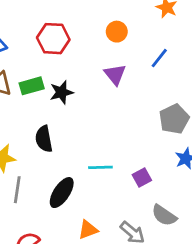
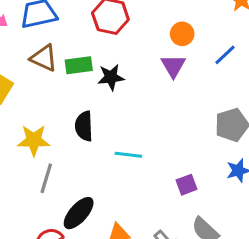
orange circle: (117, 32) -> (182, 34), moved
cyan line: (100, 167) -> (128, 155), moved
black ellipse: (62, 193) -> (79, 213), moved

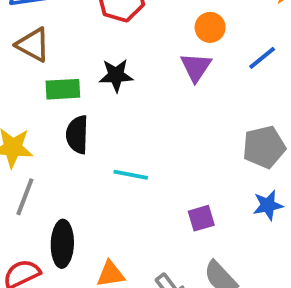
green rectangle: (79, 65) -> (63, 89), moved
black ellipse: (79, 213) -> (62, 244), turned -44

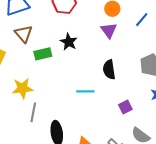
brown triangle: (33, 45) -> (23, 34), turned 30
black star: (116, 75) -> (69, 42), turned -30
black semicircle: (77, 135) -> (109, 70), moved

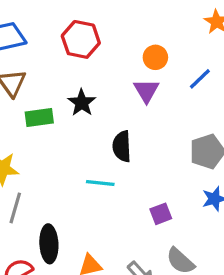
black semicircle: (109, 70) -> (122, 146), moved

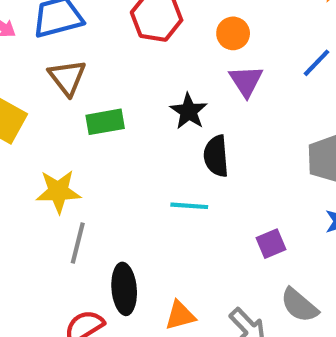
orange circle: (155, 57) -> (233, 33), moved
black star: (82, 103) -> (189, 111), moved

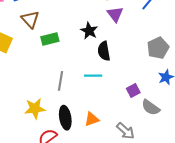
yellow star: (58, 191) -> (35, 109), moved
gray line: (78, 243) -> (60, 81), moved
gray semicircle: (299, 305) -> (151, 107), moved
orange triangle: (180, 315) -> (92, 119), moved

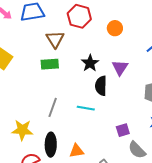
purple triangle: (115, 14) -> (120, 68), moved
brown triangle: (30, 19) -> (55, 39), moved

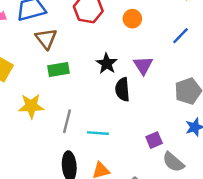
brown triangle: (55, 39) -> (46, 39), moved
cyan line: (86, 108) -> (98, 133), moved
yellow star: (22, 130) -> (31, 106), moved

